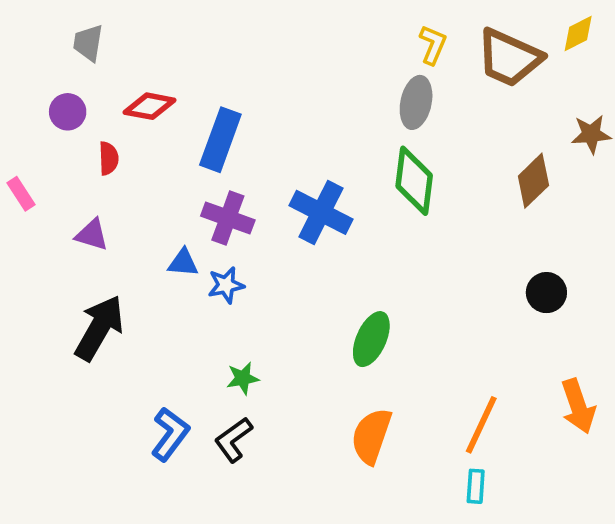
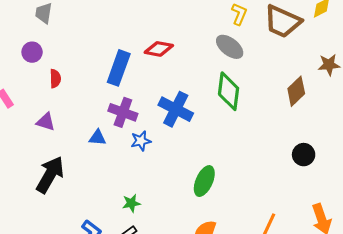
gray ellipse: (416, 102) -> (230, 47), turned -64
red diamond: (150, 106) -> (159, 49), moved
blue star: (226, 285) -> (141, 141), moved

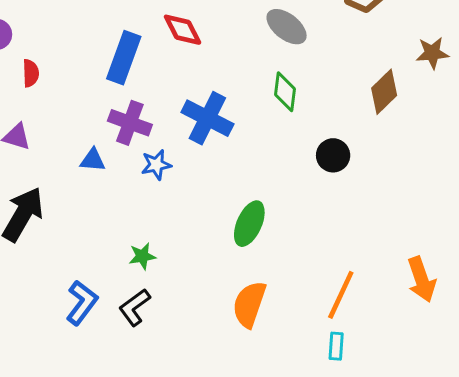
red diamond: (159, 49) -> (183, 30), turned 52
green diamond: (229, 91) -> (285, 92), size x0.7
black circle: (304, 155) -> (333, 155), moved

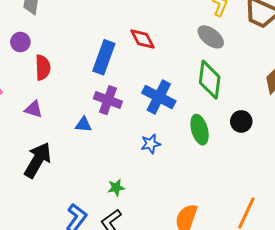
red semicircle: (31, 73) -> (43, 67), size x1.4
green diamond: (285, 92) -> (210, 80), size x1.5
blue star: (156, 165) -> (151, 144), moved
green ellipse: (249, 224) -> (200, 130), moved, turned -40

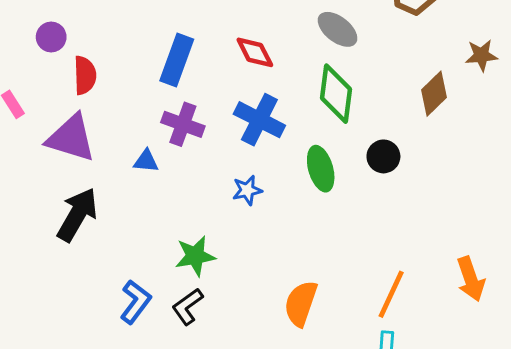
red diamond: (143, 39) -> (255, 52), moved
purple triangle: (34, 109) -> (71, 138), size x1.8
green star: (116, 188) -> (195, 256), size x1.5

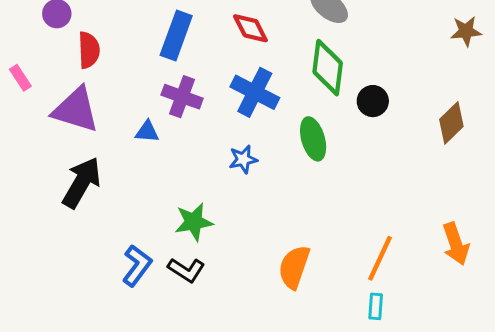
brown diamond: (434, 94) -> (451, 123), moved
black circle: (383, 156) -> (373, 101), moved
black L-shape: (187, 306) -> (186, 270), turned -111

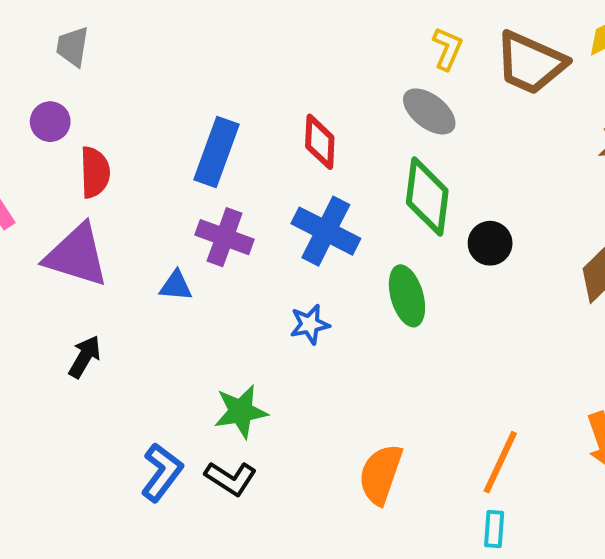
red diamond: (250, 28) -> (320, 142), turned 30
black arrow: (82, 183) -> (85, 357), size x0.6

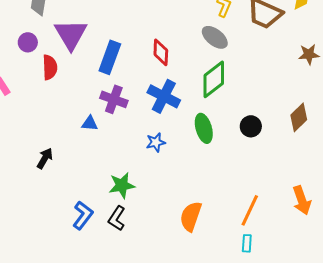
green diamond: (427, 197) -> (214, 79), turned 45
black circle: (490, 243) -> (251, 126), moved
purple triangle: (77, 255) -> (71, 34), moved, turned 42
black L-shape: (231, 478) -> (117, 218), turned 90

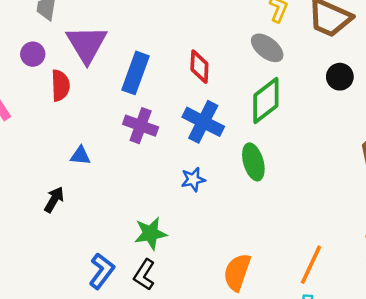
blue triangle: (90, 123) -> (80, 156), moved
black circle: (251, 126) -> (340, 77), moved

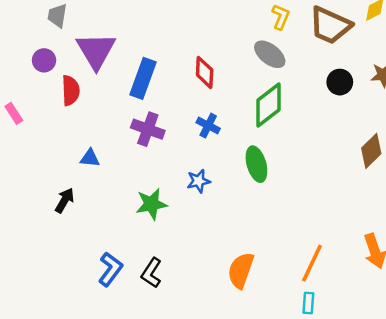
blue cross: (203, 122) -> (208, 126), size x0.6
green star: (151, 233) -> (151, 204), moved

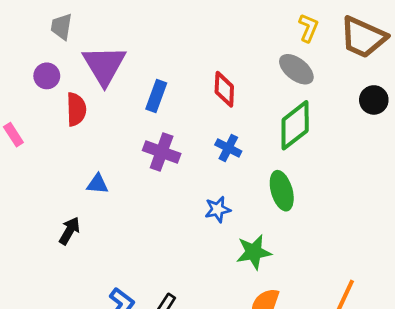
blue rectangle: (143, 78) -> (156, 96), size x0.7
green star: (151, 204) -> (254, 252), moved

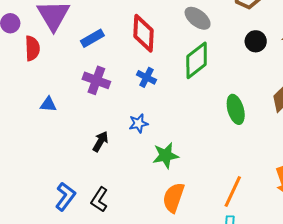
red diamond: (224, 89) -> (143, 33), size x1.4
blue rectangle: (156, 96) -> (92, 38), turned 40
green ellipse: (282, 191) -> (236, 109), moved
black arrow: (69, 231) -> (100, 141), moved

